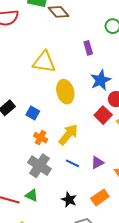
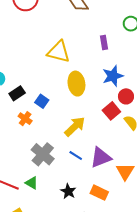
orange cross: (41, 138) -> (25, 119), moved
purple triangle: (97, 163) -> (101, 158), size x1.6
orange rectangle: (100, 197) -> (99, 193), turned 54

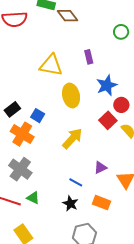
purple rectangle: (104, 43) -> (89, 57), moved
orange cross: (25, 119) -> (22, 134), size x1.6
gray cross: (43, 154) -> (20, 169), moved
blue line: (76, 156) -> (76, 182), moved
purple triangle: (101, 158) -> (100, 168), size x0.6

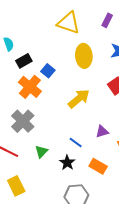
purple rectangle: (89, 57) -> (107, 20), turned 32
green triangle: (33, 198) -> (41, 152), moved, turned 40

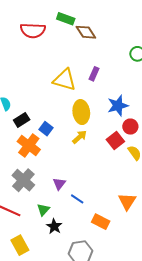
purple rectangle: (107, 20) -> (94, 74), moved
yellow arrow: (79, 99) -> (80, 137), moved, size x0.7
purple triangle: (102, 132) -> (59, 184), moved, turned -32
black star: (67, 163) -> (54, 226), moved

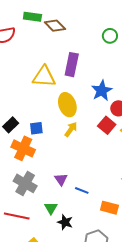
purple rectangle: (94, 74) -> (72, 65), size x1.6
blue square: (46, 129) -> (36, 128), turned -32

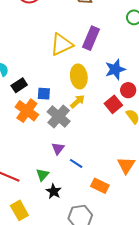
yellow triangle: (44, 77) -> (62, 45), turned -40
gray cross: (25, 183) -> (59, 116), moved

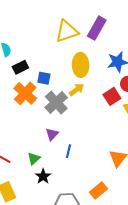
blue line: (76, 163) -> (68, 151), turned 64
orange rectangle: (100, 186) -> (99, 190), moved, turned -72

